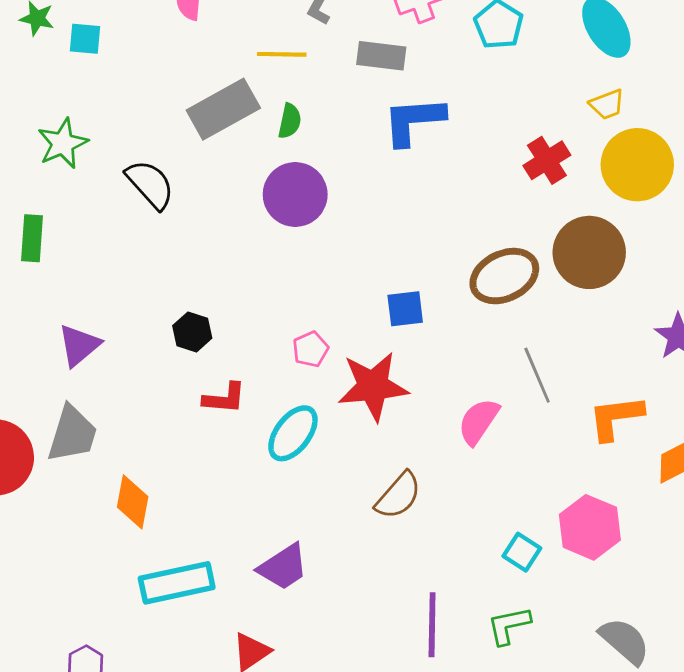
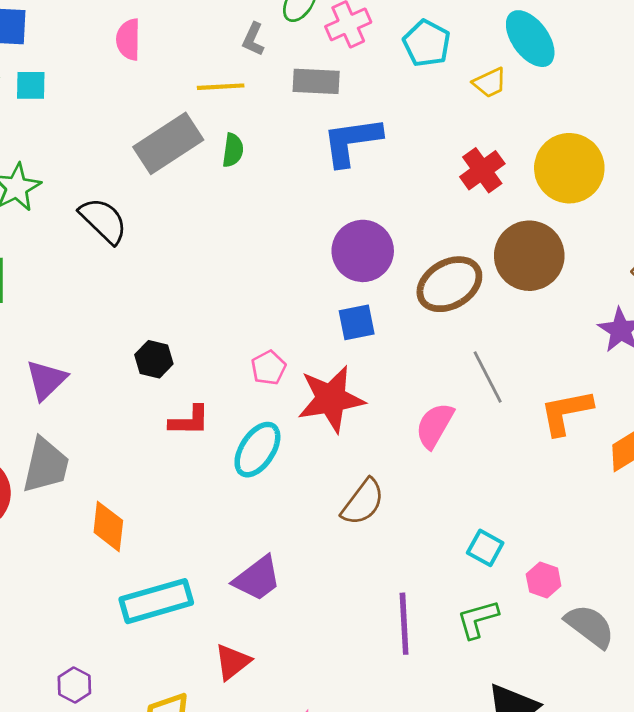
yellow trapezoid: (607, 104) -> (490, 83), moved
purple circle: (295, 195) -> (363, 251), moved
pink hexagon: (590, 527) -> (544, 580), moved, size x0.6

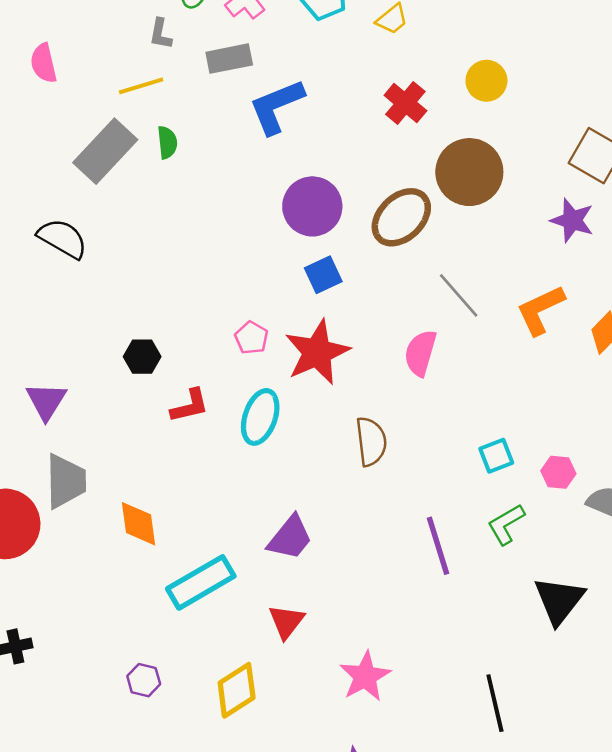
yellow circle: (569, 168) -> (486, 81), size x0.6
brown semicircle: (363, 502) -> (371, 441), turned -30
cyan square: (485, 548) -> (496, 456), turned -36

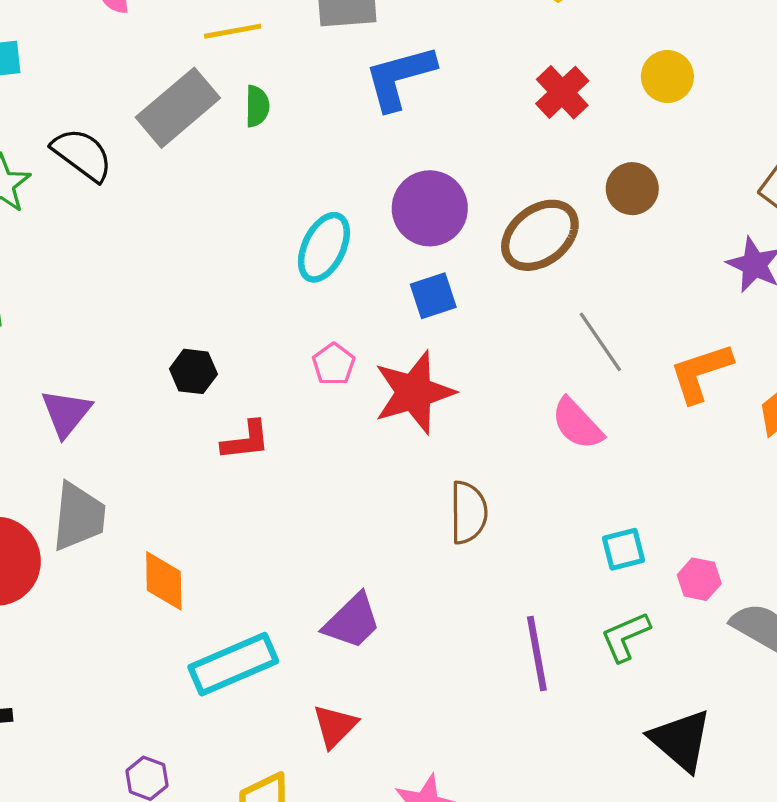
brown circle: (469, 172) -> (632, 189), size x0.6
black semicircle: (62, 239) -> (82, 155), moved
pink semicircle: (420, 353) -> (577, 424), moved, turned -66
cyan ellipse: (260, 417) -> (324, 247), moved
black triangle: (559, 600) -> (681, 740), turned -34

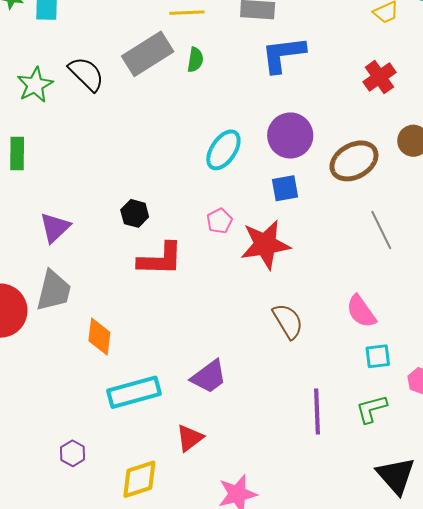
pink semicircle: (577, 424) -> (361, 311), moved
red L-shape: (246, 440) -> (160, 259), size x1.5
brown semicircle: (468, 512) -> (288, 321), turned -39

